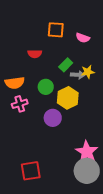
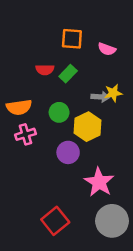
green rectangle: (66, 65) -> (68, 74), moved
pink star: (87, 152) -> (99, 182), moved
red square: (31, 171) -> (55, 221), moved, turned -30

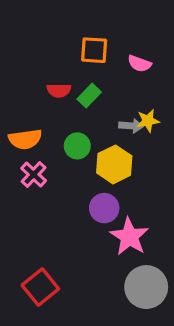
pink cross: (25, 134) -> (34, 174), turned -30
purple circle: (68, 152) -> (104, 208), moved
red square: (55, 221) -> (40, 287), moved

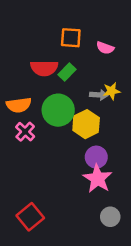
red semicircle: (59, 90) -> (44, 68), size x1.5
green circle: (77, 146) -> (58, 110), size x1.6
purple circle: (104, 208) -> (96, 157), moved
gray circle: (146, 287) -> (110, 217), size x0.6

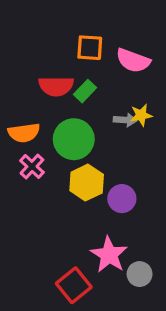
pink semicircle: (105, 48) -> (133, 61), size x1.5
yellow hexagon: (86, 124) -> (87, 183), moved
pink star: (98, 179) -> (109, 255), moved
red square: (30, 217) -> (74, 285), moved

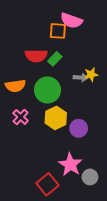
pink semicircle: (133, 61) -> (71, 21), moved
pink cross: (32, 166) -> (21, 117), moved

